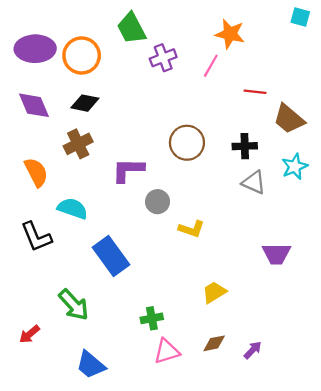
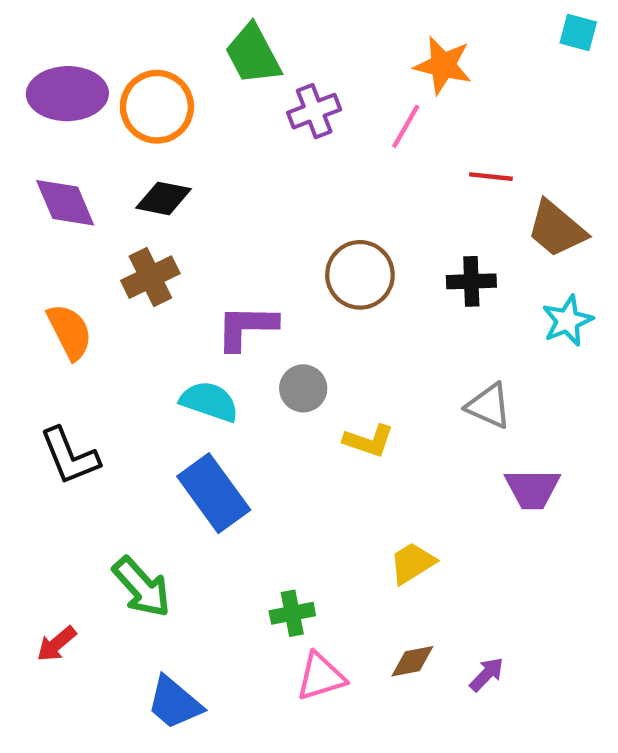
gray triangle: (254, 182) -> (489, 406), moved
cyan semicircle: (73, 208) -> (209, 401), moved

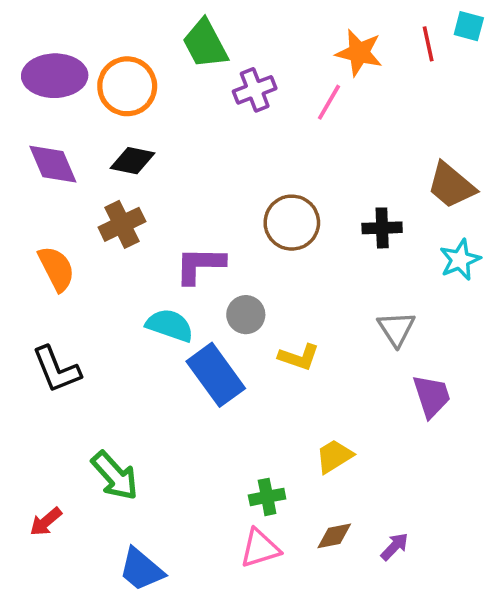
red line: (491, 177) -> (428, 44), moved, turned 72
gray triangle: (489, 406) -> (396, 329), turned 33
purple trapezoid: (532, 489) -> (432, 396), turned -108
blue rectangle: (214, 493) -> (216, 375), moved
green cross: (292, 613) -> (267, 497), moved

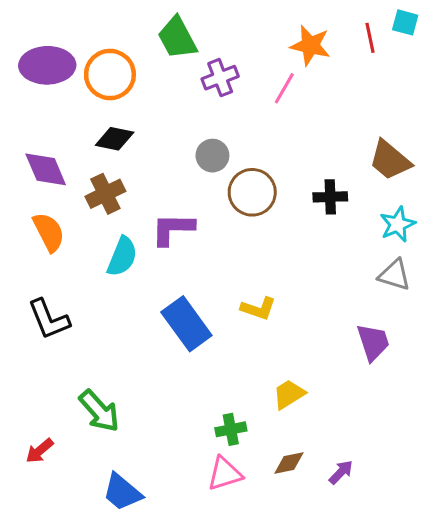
purple diamond: (53, 164) -> (46, 169), moved
gray circle: (246, 315) -> (212, 156), moved
cyan semicircle: (170, 325) -> (122, 257), moved, turned 93
gray triangle: (396, 329) -> (394, 275), moved, turned -40

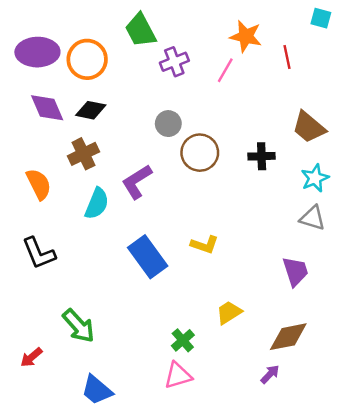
red line: (370, 38) -> (287, 57), moved
purple diamond: (46, 169) -> (47, 108), moved
purple L-shape: (173, 229) -> (137, 182), turned -33
green cross: (231, 429) -> (183, 340), turned -30
brown diamond: (289, 463) -> (288, 337), moved, size x1.6

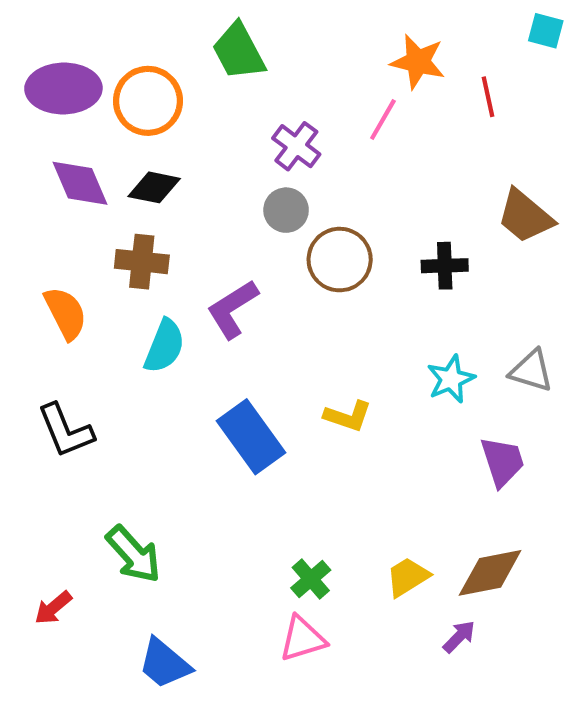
purple cross: (174, 62) -> (296, 146), moved, turned -32
brown cross: (83, 154) -> (142, 262), turned 32
cyan star: (315, 178) -> (451, 379), moved
yellow trapezoid: (229, 312) -> (408, 577), moved

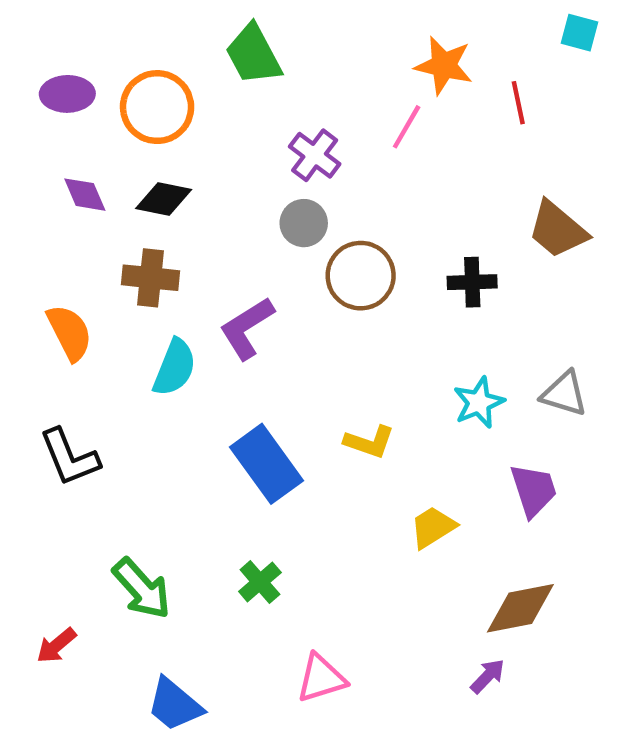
purple ellipse: (63, 89) -> (67, 94), size x0.7
purple diamond: (80, 183) -> (85, 195), size x0.7
yellow trapezoid: (408, 577) -> (433, 527), moved
green cross: (311, 579) -> (260, 582), moved

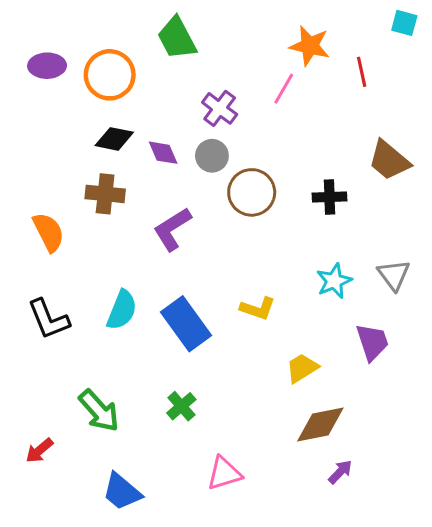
purple diamond: (85, 195) -> (163, 153), moved
cyan semicircle: (175, 368) -> (122, 310), moved
gray triangle: (564, 394) -> (394, 275), turned 36
brown diamond: (520, 608) -> (320, 425), moved

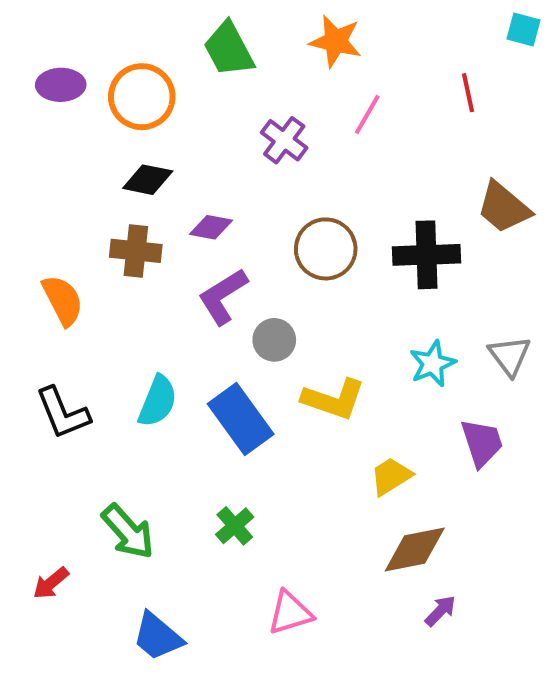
orange star: (310, 46) -> (336, 41), moved
purple diamond: (163, 153) -> (211, 227), moved, turned -56
gray circle: (212, 156) -> (274, 340), moved
black cross: (330, 197) -> (427, 255), size x1.5
yellow L-shape: (258, 308) -> (334, 399), size x1.4

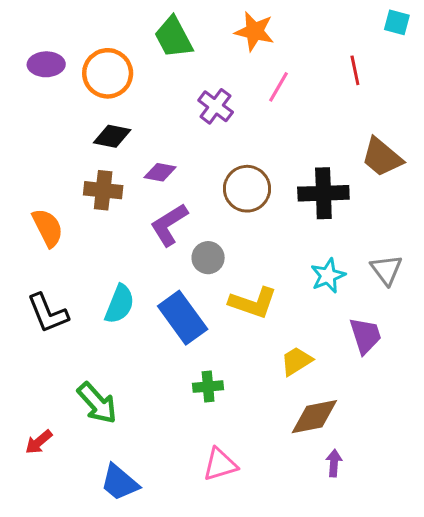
green cross: (235, 526) -> (208, 387), moved, turned 36
purple arrow: (440, 611) -> (334, 463), turned -40

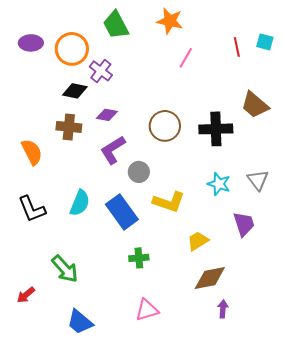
cyan square: (397, 22) -> (265, 42), moved
purple cross: (216, 106) -> (101, 71), moved
cyan star: (328, 276) -> (219, 184), turned -30

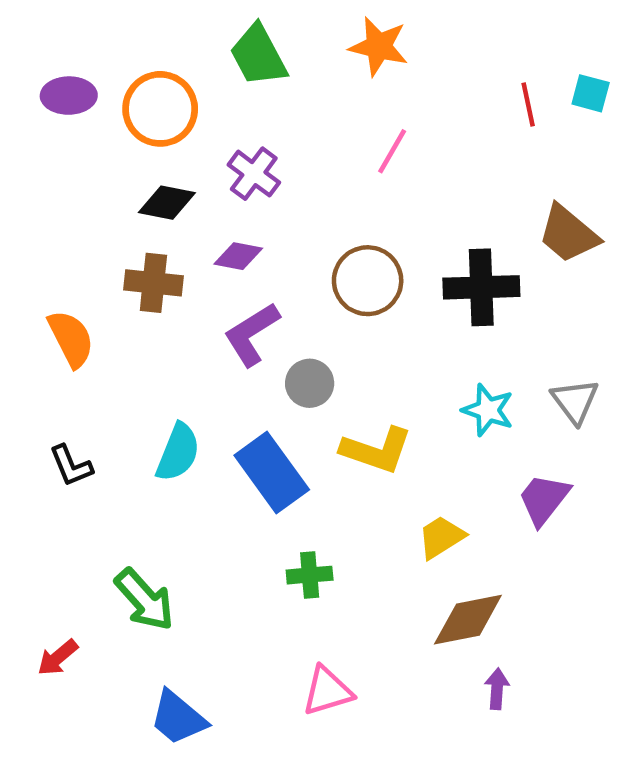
pink line: (186, 58) -> (392, 151), moved
purple cross: (101, 71) -> (254, 174), moved
black L-shape: (32, 209) -> (71, 466), size x0.7
purple trapezoid: (244, 224) -> (544, 499), turned -124

